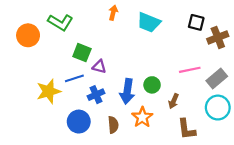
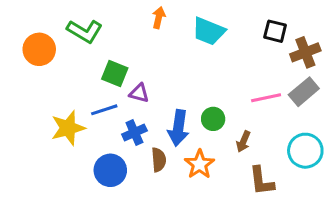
gray rectangle: (217, 78) -> (304, 92), moved
brown semicircle: (113, 125) -> (159, 160), moved

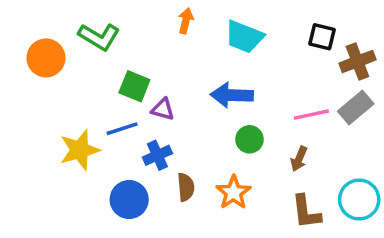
blue arrow: (178, 128) -> (232, 95), moved, turned 84
brown arrow: (243, 142) -> (299, 159), moved
cyan circle: (305, 151) -> (359, 200), moved

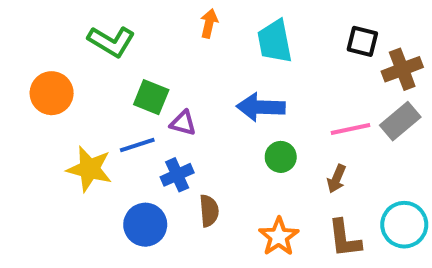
cyan trapezoid: (244, 37) -> (275, 41), turned 57
orange circle: (46, 58) -> (52, 93), moved
yellow star: (80, 150) -> (89, 169), turned 30
orange star: (234, 192) -> (279, 237), moved

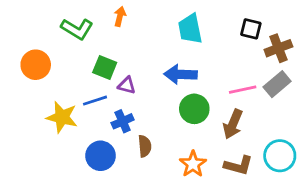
orange arrow: (209, 23) -> (120, 16), moved
green circle: (281, 157) -> (194, 109), size x1.4
brown arrow: (336, 179) -> (233, 124), size x1.5
brown L-shape: (344, 239) -> (238, 165), turned -68

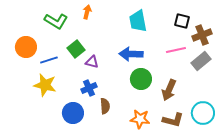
green square: (105, 67) -> (76, 49), turned 30
pink line: (243, 90) -> (176, 50), moved
blue line: (95, 101) -> (49, 60), moved
orange star: (193, 164) -> (140, 119), turned -30

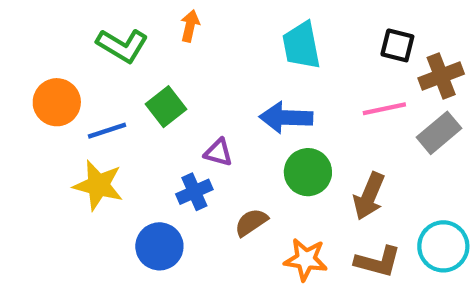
purple triangle: (92, 62) -> (218, 152), moved
brown semicircle: (105, 106) -> (251, 222), moved, turned -119

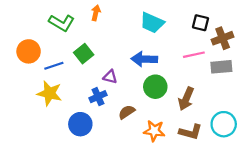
cyan trapezoid: (301, 45) -> (152, 23), turned -55
gray rectangle: (439, 133) -> (221, 67), turned 35

